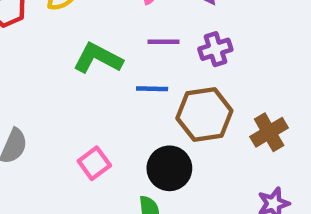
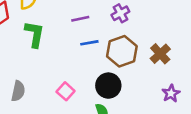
purple line: (163, 42) -> (80, 19), moved
green L-shape: (98, 58) -> (35, 34), moved, turned 84

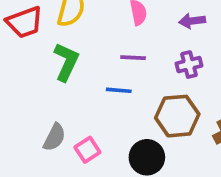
blue line: (89, 43) -> (119, 90), moved
gray semicircle: (18, 91) -> (54, 137), moved

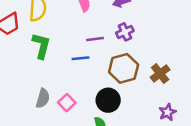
purple line: (133, 58) -> (95, 39), moved

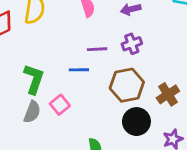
green L-shape: (41, 46) -> (34, 79), moved
black circle: (108, 100) -> (136, 122), moved
pink square: (67, 103) -> (60, 105), moved

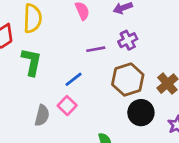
blue line: (79, 70) -> (73, 79), moved, turned -30
green L-shape: (34, 79) -> (31, 62), moved

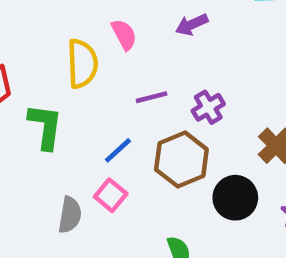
yellow semicircle: (33, 18) -> (82, 64), moved
purple cross: (128, 40) -> (208, 107), moved
brown hexagon: (128, 80) -> (181, 160), moved

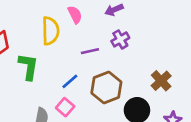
purple cross: (208, 107) -> (120, 39), moved

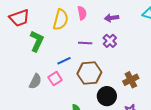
purple cross: (120, 39) -> (110, 41), turned -32

